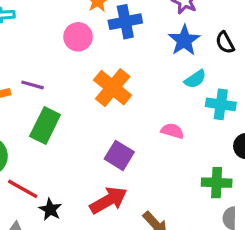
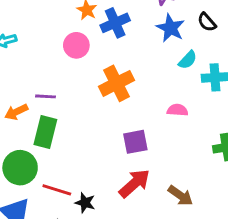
orange cross: (113, 88) -> (116, 83), turned 36
green rectangle: (45, 125) -> (45, 132), moved
purple square: (119, 155) -> (135, 142), turned -30

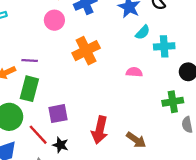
purple square: (135, 142) -> (58, 114), moved
red arrow: (135, 183) -> (100, 130), turned 144
red line: (57, 190) -> (38, 135), turned 30

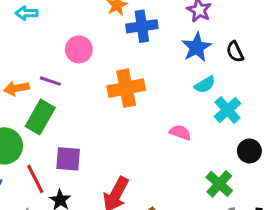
pink circle: (54, 20) -> (79, 49), moved
cyan cross: (164, 46) -> (228, 110), turned 36
green cross: (173, 102) -> (219, 184), turned 36

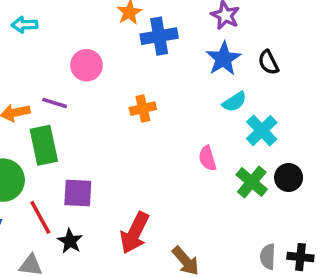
orange cross: (126, 88) -> (143, 109), size x0.6
green rectangle: (40, 117) -> (44, 145), turned -40
pink semicircle: (180, 132) -> (207, 158), turned -125
green cross: (219, 184) -> (252, 182), moved

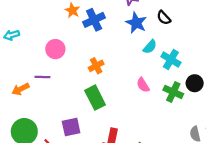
green rectangle: (44, 145) -> (95, 98), moved

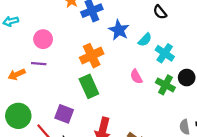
blue star: (136, 23) -> (119, 30), moved
pink circle: (55, 49) -> (43, 39), moved
orange cross: (96, 66) -> (92, 56), size x1.5
purple square: (71, 127) -> (64, 114), turned 30

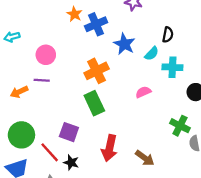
black semicircle: (160, 12) -> (168, 35), moved, turned -128
cyan cross: (165, 53) -> (172, 67), turned -30
pink semicircle: (136, 77) -> (143, 92), turned 96
green cross: (165, 85) -> (180, 126), moved

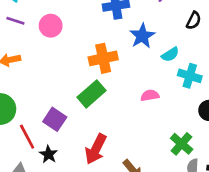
black semicircle: (168, 35) -> (194, 21), moved
purple line: (42, 80) -> (15, 21), moved
green rectangle: (94, 103) -> (92, 94), turned 60

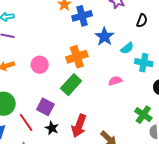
pink circle: (51, 26) -> (40, 65), moved
black star: (48, 154) -> (52, 128), moved

